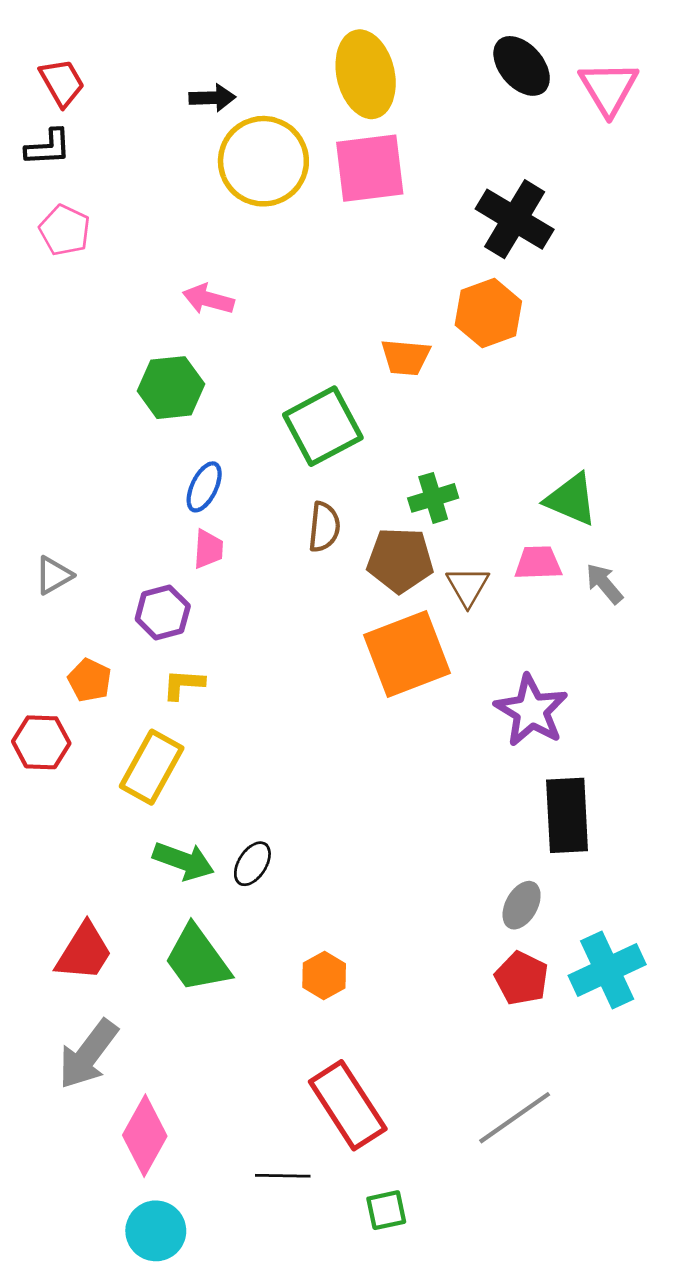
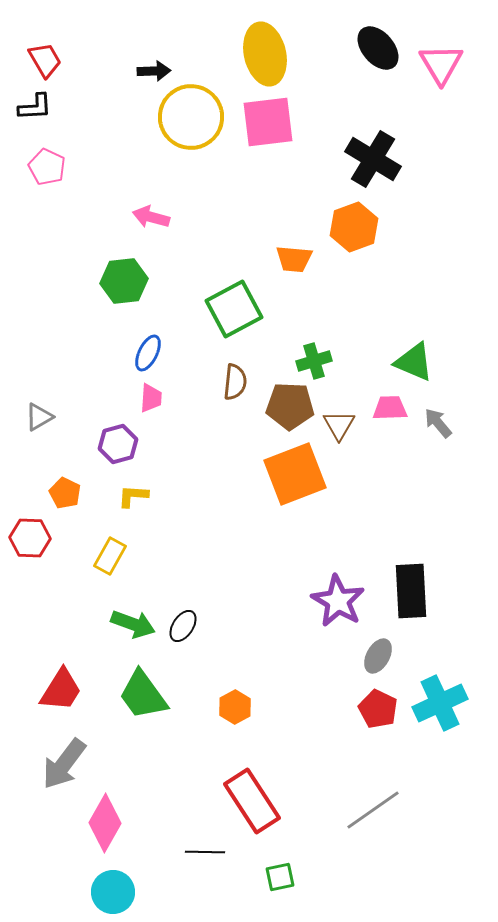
purple star: (531, 711) -> (338, 601), moved
yellow rectangle: (152, 767) -> (110, 556), size x0.7

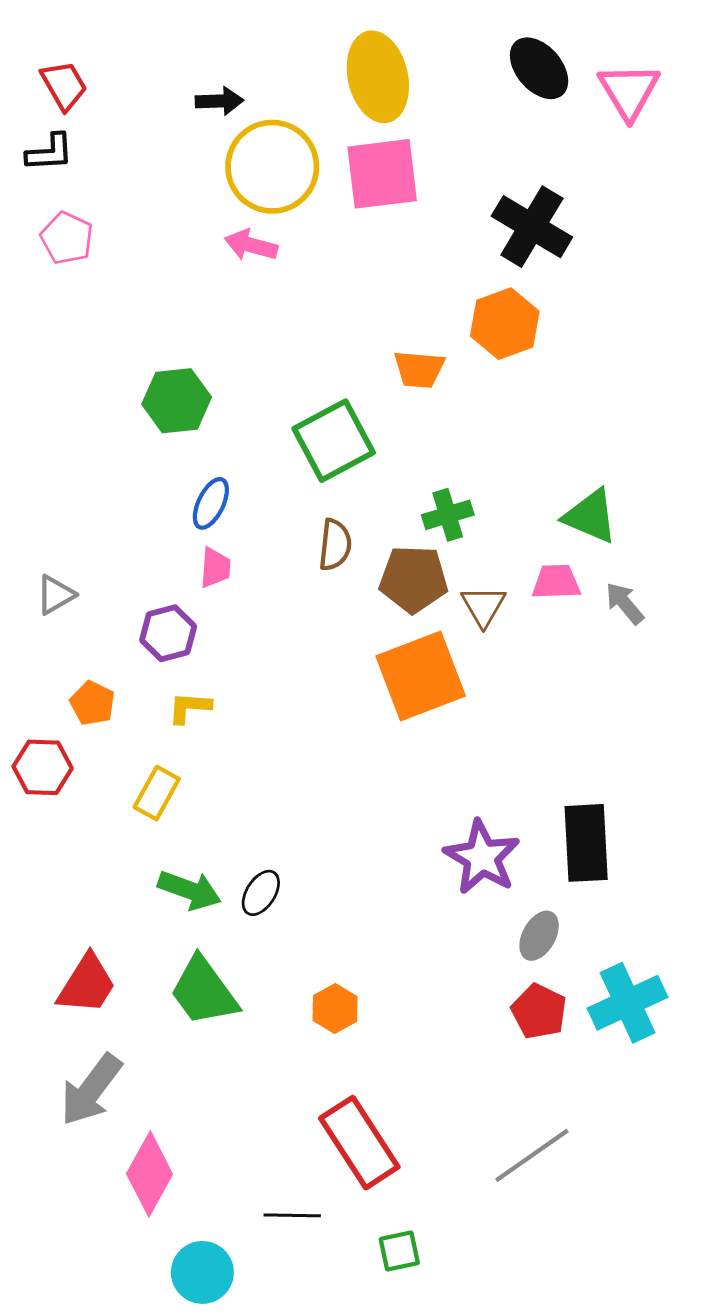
pink arrow: (151, 217) -> (251, 245), moved
cyan circle: (113, 892) -> (202, 1272), moved

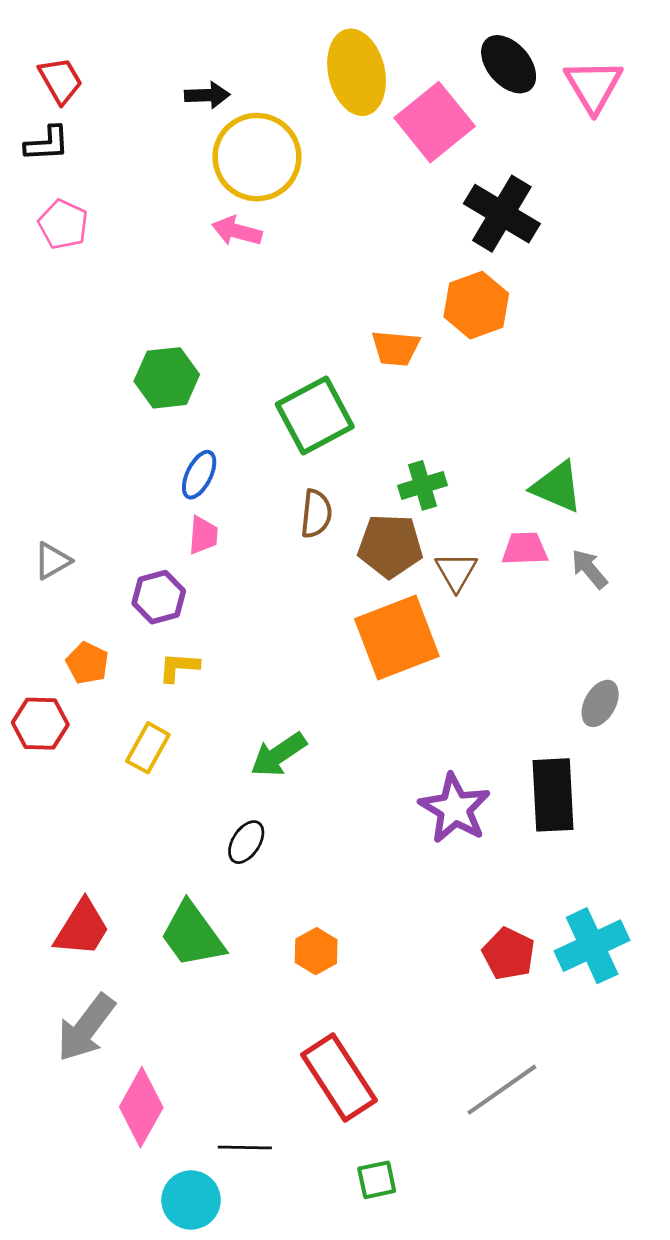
pink square: (382, 174) -> (435, 122), moved, turned -32
green arrow: (190, 890) -> (278, 755), moved, turned 126
gray ellipse: (539, 936) -> (600, 703), moved
black line: (292, 1215) -> (245, 1148), moved

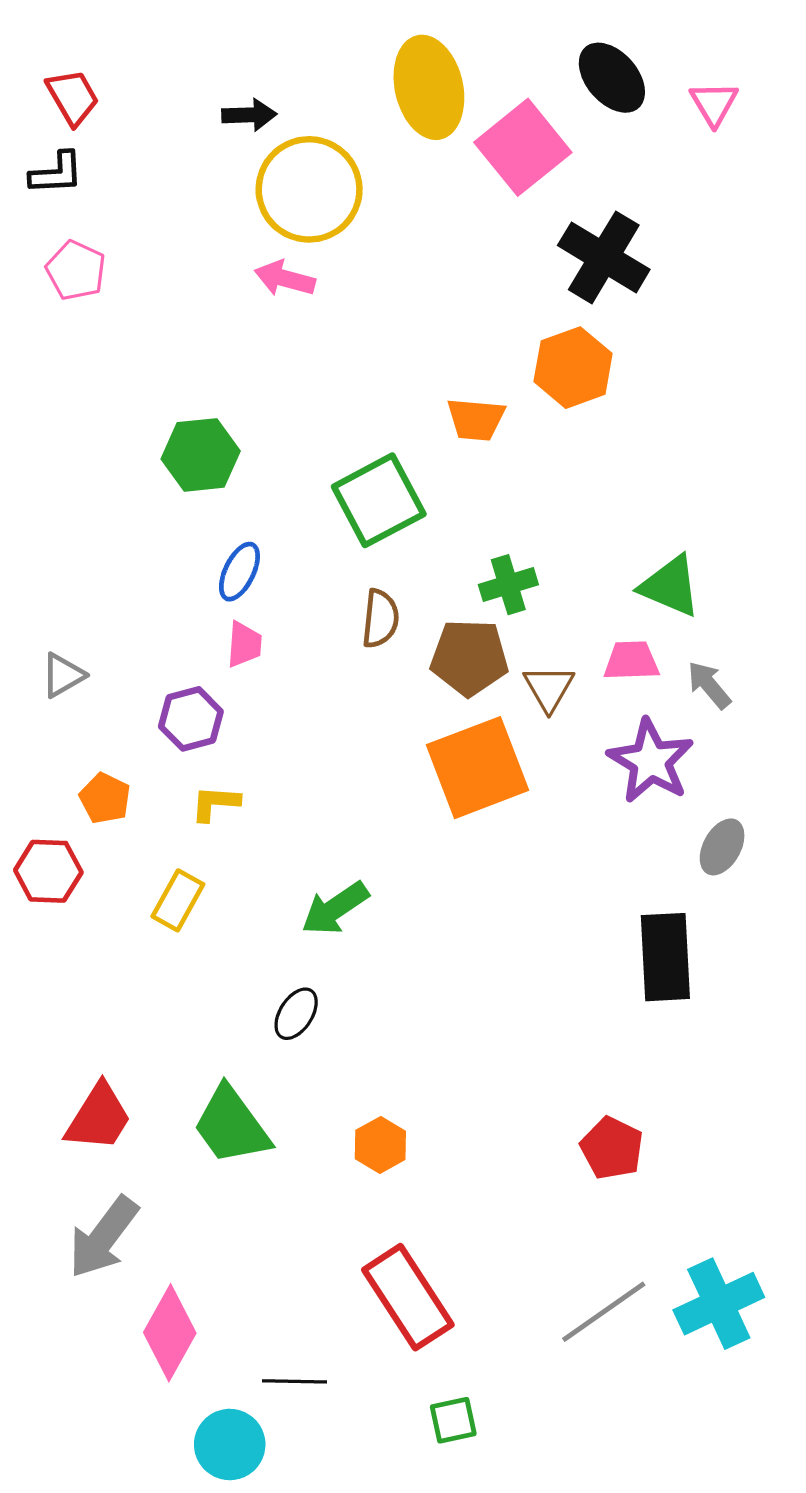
pink triangle: (593, 86) -> (714, 104), size x0.7
purple star: (455, 808) -> (651, 761), moved
cyan cross: (592, 946) -> (719, 1304), moved

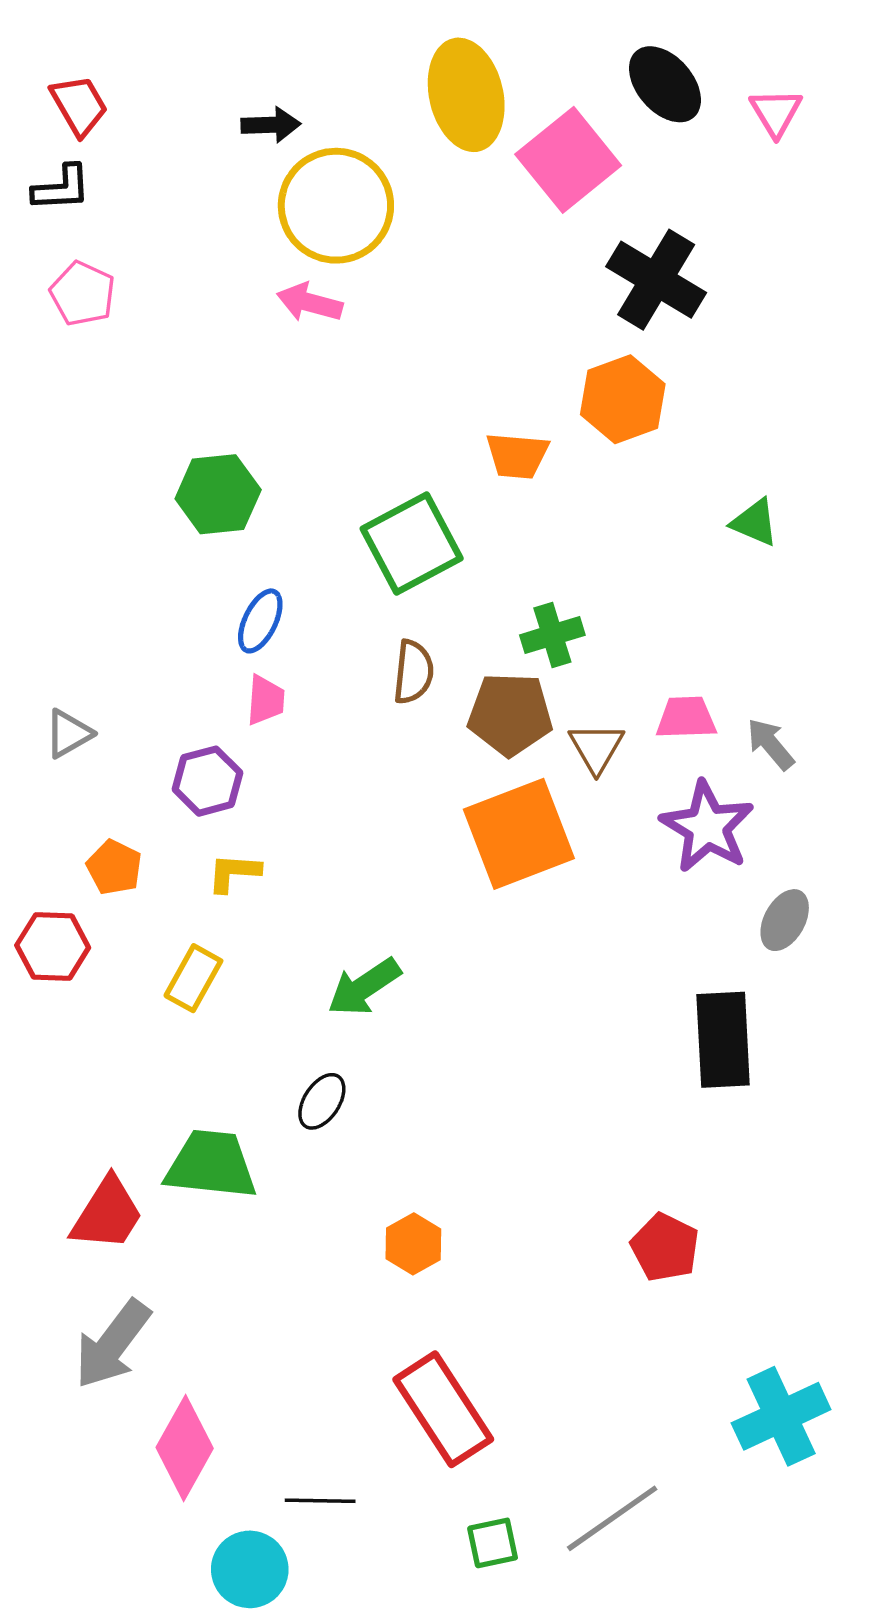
green triangle: (670, 586) -> (755, 522), moved, size x0.7
green trapezoid: (231, 1125) -> (211, 1165), moved, turned 132
gray line: (604, 1312) -> (612, 1518), moved

